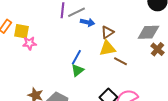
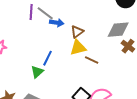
gray line: (76, 12) -> (45, 13), turned 66
green triangle: (77, 70) -> (37, 72), moved

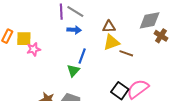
blue arrow: (57, 23) -> (74, 30), moved
brown triangle: (77, 32) -> (109, 27), turned 40

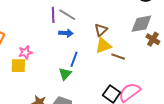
brown triangle: (109, 27) -> (101, 30), turned -40
yellow square: (24, 39) -> (18, 66), moved

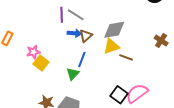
gray diamond: (141, 24) -> (114, 30), moved
brown triangle: (101, 30) -> (86, 36), moved
yellow square: (18, 66) -> (41, 63), moved, turned 35

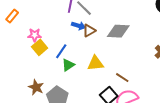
yellow triangle: (111, 46) -> (95, 63), moved
brown line: (126, 57) -> (122, 78), moved
blue line: (82, 59) -> (61, 51), moved

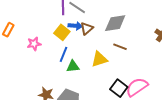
yellow square: (40, 47) -> (62, 32), moved
green triangle: (68, 65) -> (73, 66), turned 40
brown line: (122, 78) -> (120, 47), moved

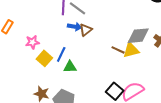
gray diamond: (115, 23) -> (138, 36), moved
yellow square: (62, 32) -> (44, 58), moved
yellow triangle: (99, 59) -> (131, 50), moved

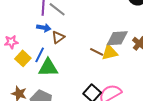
blue arrow: (75, 27) -> (44, 28), moved
brown triangle: (86, 30) -> (58, 37), moved
green triangle: (70, 67) -> (48, 68), size x1.5

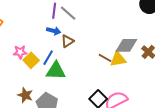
pink star: (11, 42) -> (20, 52), moved

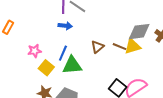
brown triangle: (67, 41) -> (97, 47), moved
yellow square: (31, 60) -> (46, 68), moved

